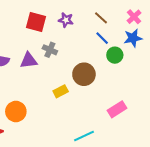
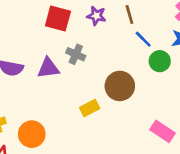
brown line: (101, 18) -> (129, 14), moved, turned 32
pink rectangle: (117, 109) -> (162, 131), turned 66

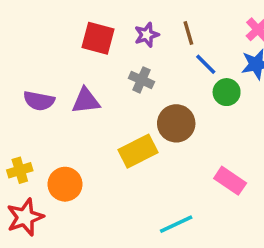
purple star: (96, 16) -> (147, 35), turned -30
gray cross: (76, 54) -> (141, 80), moved
yellow rectangle: (90, 108) -> (138, 151), size x1.5

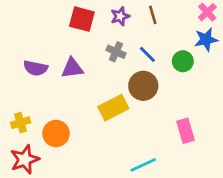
blue line: (206, 64) -> (147, 54), moved
pink rectangle: (230, 181) -> (186, 131), turned 40

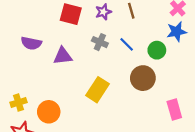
purple semicircle: (36, 68) -> (31, 43), moved
brown circle: (143, 86) -> (143, 78), moved
yellow rectangle: (113, 108) -> (98, 90), turned -30
pink rectangle: (186, 131) -> (174, 109), moved

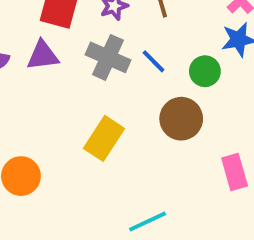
gray cross: (100, 42) -> (108, 57), size x1.5
purple triangle: (63, 56) -> (43, 55), moved

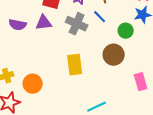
blue line: (154, 61) -> (100, 17), moved
yellow rectangle: (104, 138) -> (75, 65), turned -40

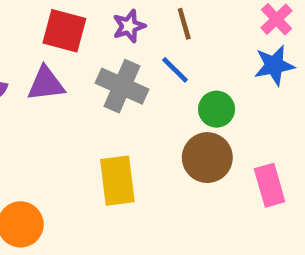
green circle: (126, 31) -> (217, 109), moved
pink rectangle: (141, 82) -> (270, 185), moved

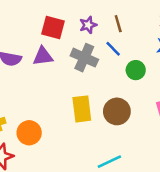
brown circle: (207, 158) -> (117, 111), moved

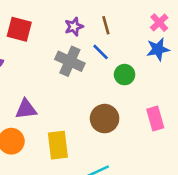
red square: (53, 27) -> (19, 29), moved
purple triangle: (43, 56) -> (26, 109), moved
yellow rectangle: (82, 109) -> (58, 145), moved

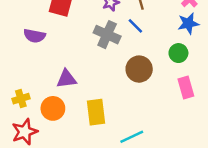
green circle: (125, 75) -> (178, 53), moved
brown circle: (105, 119) -> (139, 69), moved

